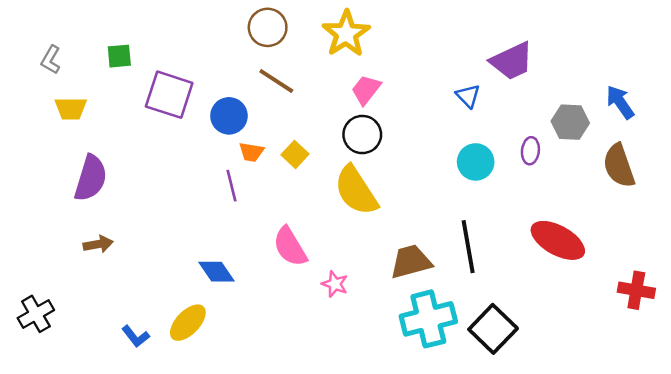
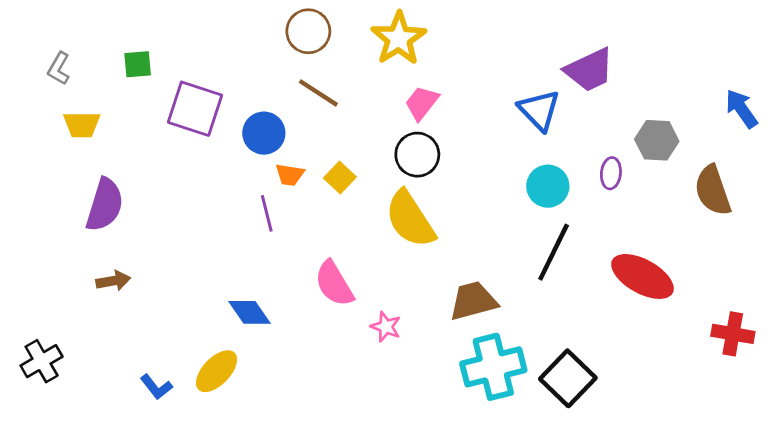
blue triangle: (468, 96) -> (539, 110), size x1.5
blue arrow: (620, 102) -> (741, 109), moved
black line: (468, 247) -> (554, 252), moved, turned 36

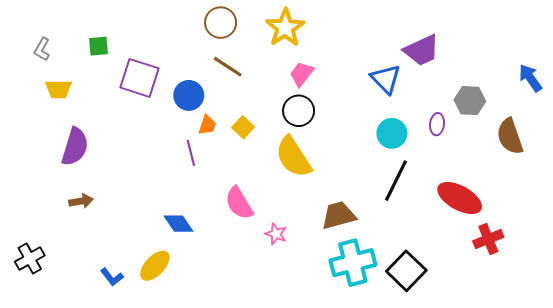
orange trapezoid: (290, 175) -> (207, 125), turned -80
red cross: (733, 334) -> (488, 239), moved, turned -32

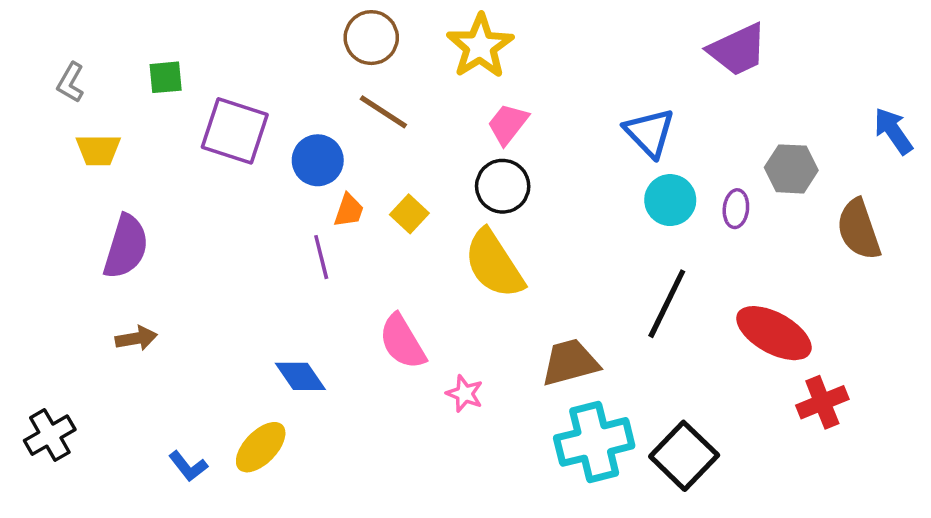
purple trapezoid: (422, 50) -> (738, 50), moved
cyan circle: (392, 133) -> (670, 200), moved

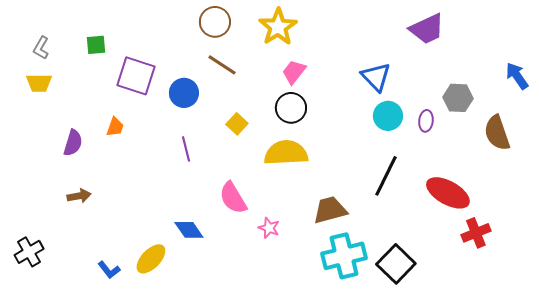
yellow trapezoid: (98, 150) -> (39, 83), moved
orange trapezoid: (349, 210) -> (115, 127), moved
purple semicircle: (126, 247) -> (73, 143), size x0.7
yellow semicircle: (494, 264) -> (286, 153), turned 120
blue diamond: (300, 376) -> (189, 230), moved

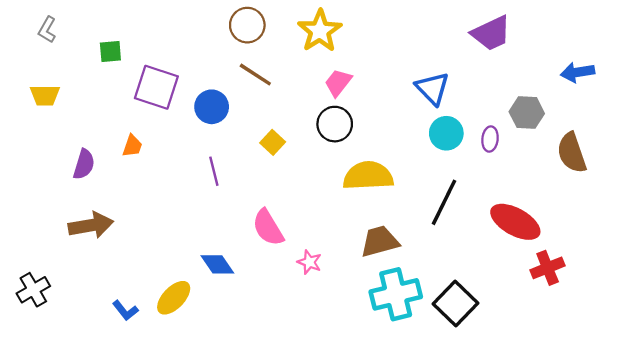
gray L-shape: (41, 48) -> (47, 30), moved
blue arrow: (517, 76) -> (577, 72), moved, turned -64
yellow semicircle: (286, 153) -> (368, 176), moved
brown arrow: (79, 196) -> (91, 225), size x1.6

